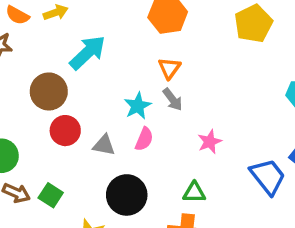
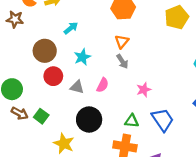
cyan arrow: (88, 53) -> (71, 28), size x0.6
cyan star: (138, 106) -> (82, 57), moved
blue trapezoid: (268, 176) -> (163, 120), moved

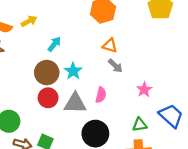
orange triangle: (122, 42) -> (110, 46), turned -40
brown circle: (45, 51) -> (47, 73), moved
gray triangle: (77, 87) -> (75, 103), size x1.5

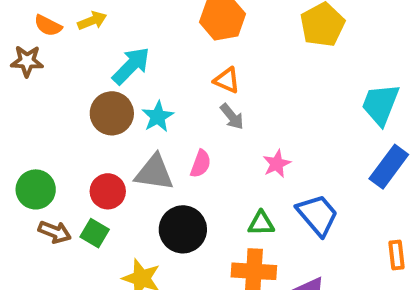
cyan arrow: (54, 44) -> (131, 66), size x1.5
red circle: (48, 98) -> (108, 191), moved

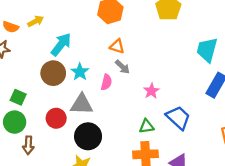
pink semicircle: (201, 164) -> (106, 82), moved
black circle: (183, 229) -> (88, 136), moved
brown arrow: (55, 232) -> (28, 145), turned 78
green square: (95, 233) -> (18, 97), moved

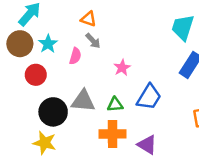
gray triangle: (82, 104) -> (83, 101), moved
red circle: (56, 118) -> (36, 75), moved
blue trapezoid: (178, 118) -> (149, 97), turned 76

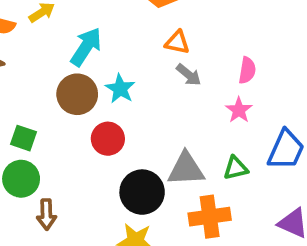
pink semicircle: (75, 56) -> (247, 70), moved
orange cross: (113, 134) -> (210, 217), moved

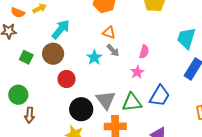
cyan star: (120, 89) -> (94, 57), moved
green square: (24, 138) -> (26, 57), moved
green triangle: (236, 168) -> (132, 102), size x1.5
gray triangle: (186, 169) -> (106, 100), turned 50

